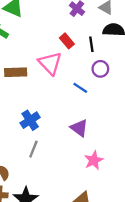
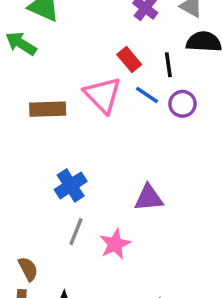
blue line: (80, 88) -> (147, 95), moved
purple triangle: (79, 128) -> (149, 198), turned -42
pink star: (94, 160) -> (115, 244), moved

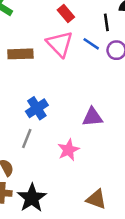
red rectangle: (129, 59) -> (66, 14), moved
gray line: (76, 232) -> (27, 139), moved

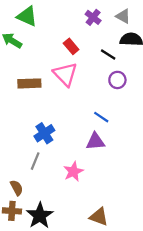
black line: (106, 22) -> (108, 54), turned -49
blue line: (91, 44) -> (101, 117), moved

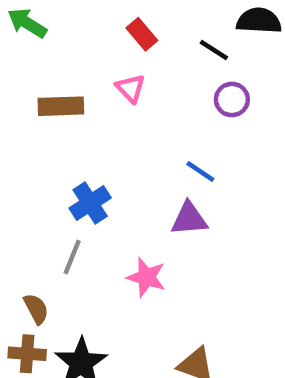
pink triangle: (65, 74) -> (131, 88), size x0.6
pink star: (73, 172) -> (146, 277), turned -30

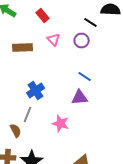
red rectangle: (142, 34) -> (43, 16), moved
purple circle: (232, 99) -> (82, 40), moved
brown semicircle: (36, 309) -> (16, 130), moved

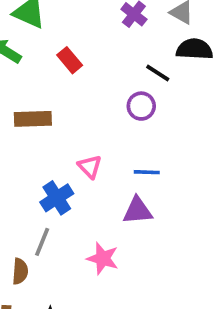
pink triangle: (54, 40) -> (90, 167), moved
blue line: (85, 76) -> (147, 172), turned -32
brown semicircle: (16, 130) -> (20, 271), turned 32

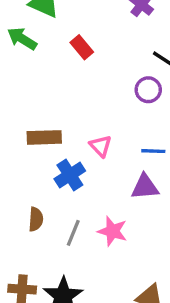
brown rectangle: (33, 119) -> (44, 137), moved
gray line: (42, 242) -> (73, 233), moved
brown semicircle: (20, 271) -> (36, 219), moved

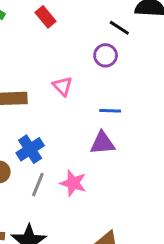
pink triangle: (101, 146) -> (62, 86), moved
blue cross: (70, 175) -> (30, 149), moved

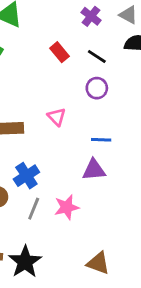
red rectangle: (46, 17) -> (59, 52), moved
black line: (119, 28) -> (97, 57), moved
pink star: (73, 183) -> (67, 207), turned -30

